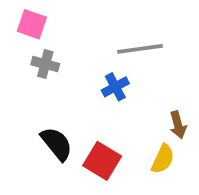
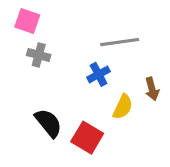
brown arrow: (178, 125) -> (152, 89), moved
yellow semicircle: (163, 159) -> (123, 107), moved

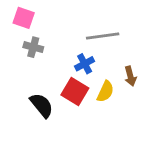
red square: (87, 138) -> (75, 91), moved

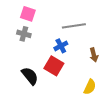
pink square: (24, 18) -> (28, 14), moved
yellow semicircle: (105, 91) -> (90, 87), moved

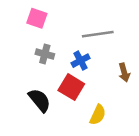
gray cross: (24, 34) -> (45, 54), moved
yellow semicircle: (90, 87) -> (98, 115), moved

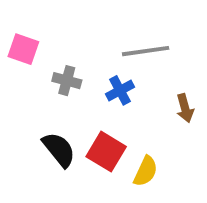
pink square: (37, 18) -> (23, 49), moved
red square: (71, 87) -> (106, 152), moved

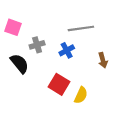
gray cross: (67, 81) -> (37, 45), turned -32
black semicircle: (59, 150) -> (20, 64), moved

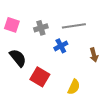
gray cross: (37, 45) -> (41, 28), moved
red square: (59, 84) -> (40, 77), moved

